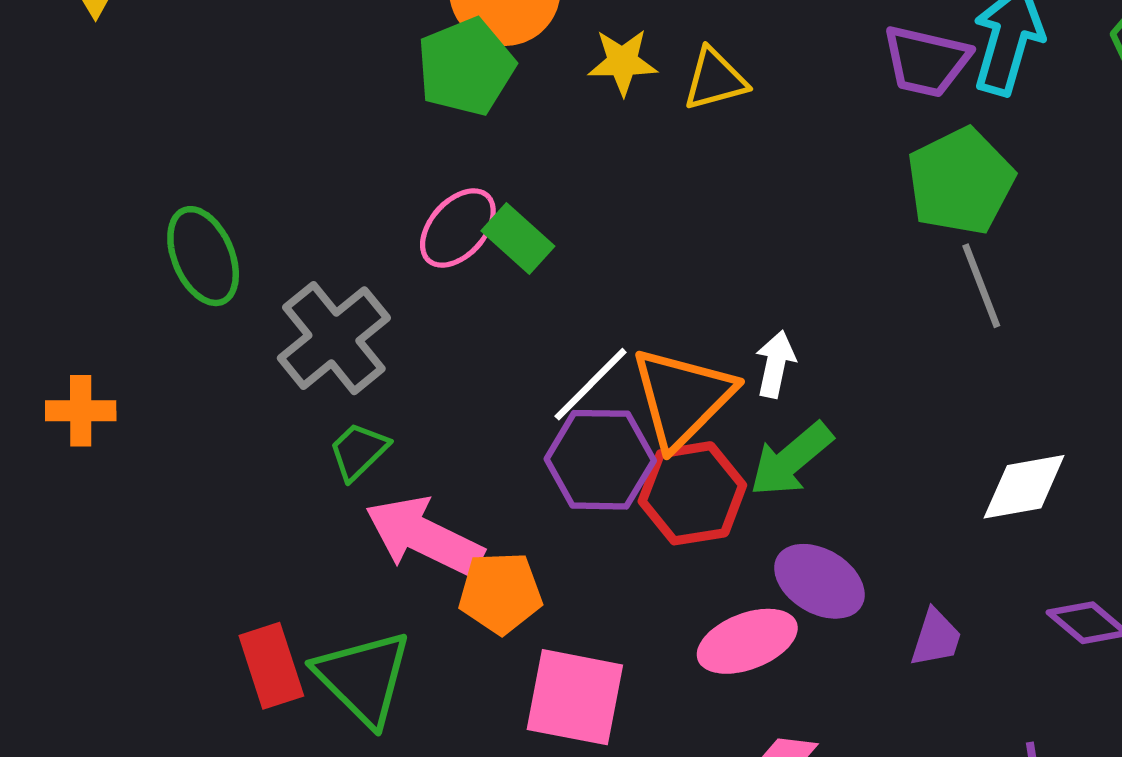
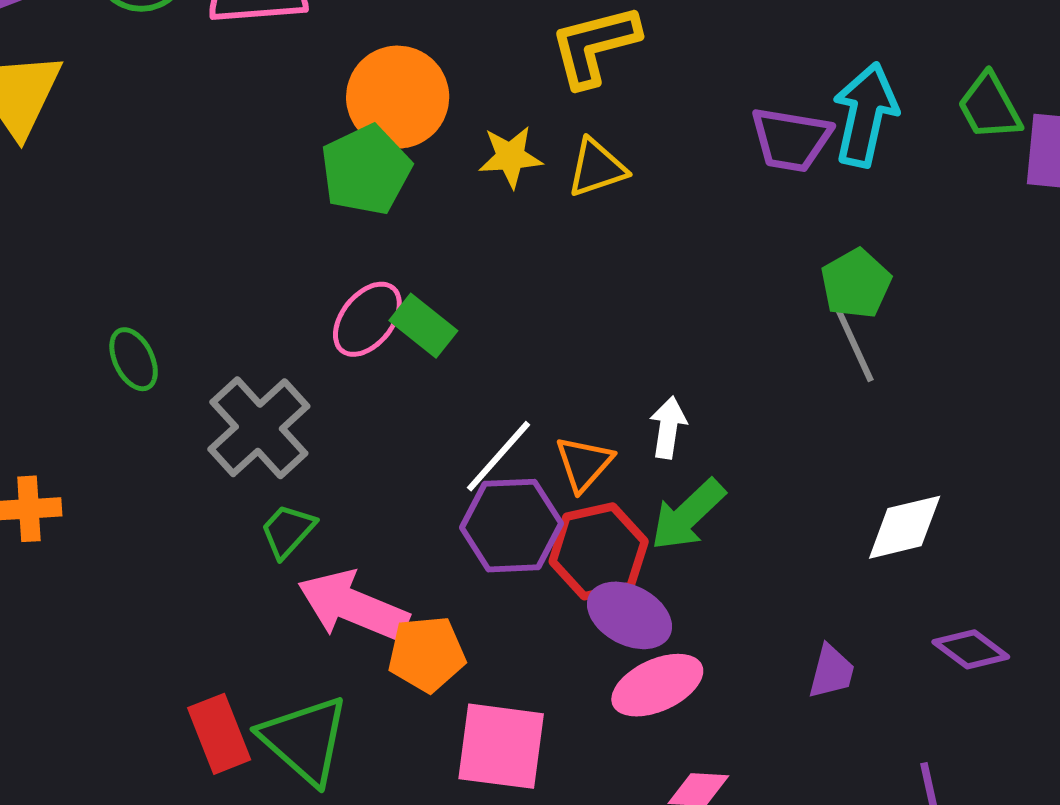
green pentagon: (960, 181) -> (856, 284), moved, size x0.7
green ellipse: (203, 256) -> (134, 359), size x0.7
orange triangle: (682, 397) -> (584, 464), size x0.6
purple ellipse: (819, 581) -> (629, 615), moved

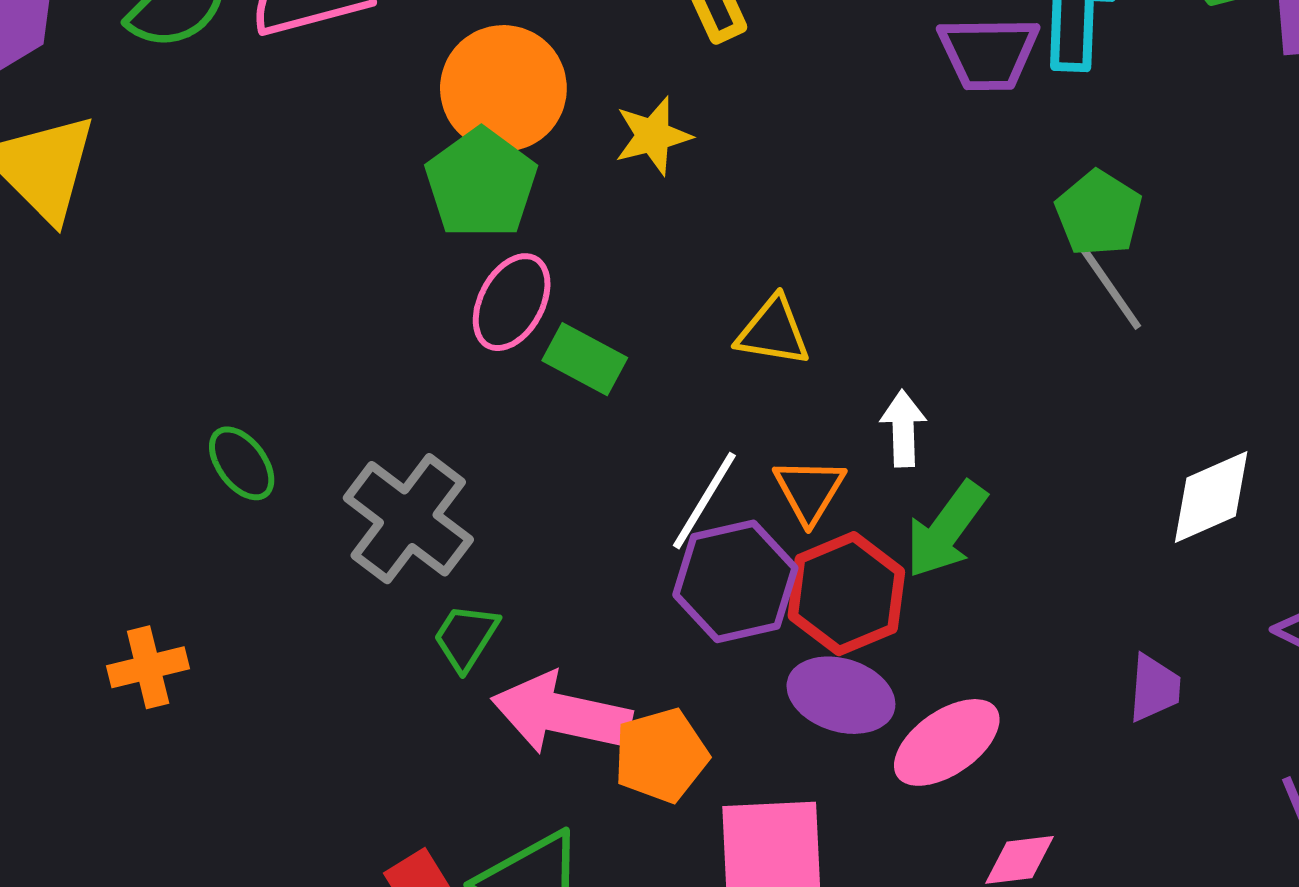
yellow triangle: (597, 168) -> (773, 332), moved, turned 38
pink ellipse: (367, 319) -> (512, 302), moved
purple ellipse: (629, 615) -> (841, 695), moved

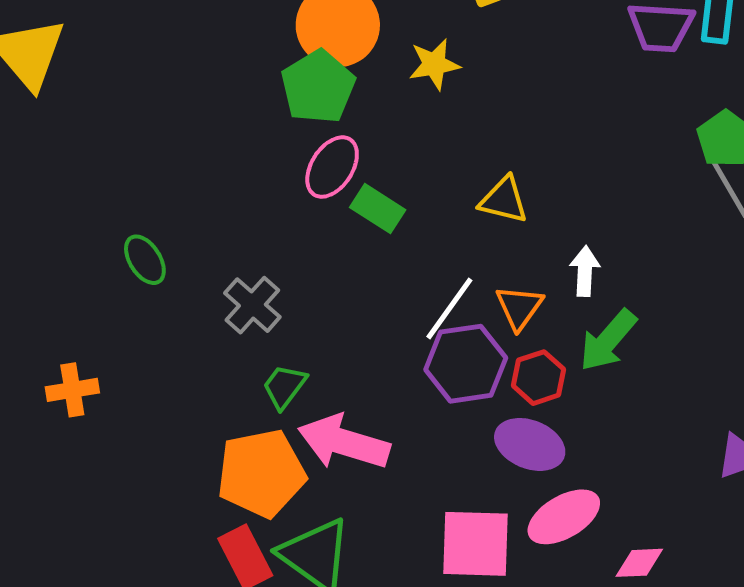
gray cross: (408, 519) -> (252, 305), size x0.7
red hexagon: (846, 594) -> (539, 378), size x0.7
pink ellipse: (947, 742) -> (564, 517), moved
orange pentagon: (661, 755) -> (261, 473), moved, size x1.4

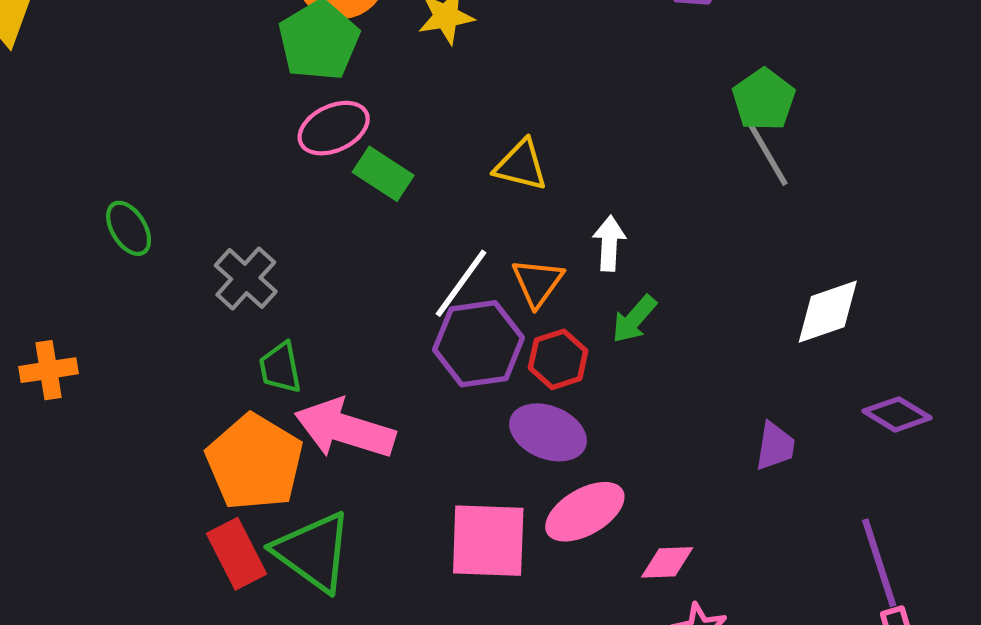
pink ellipse: (332, 167) -> (334, 128), turned 32
green arrow: (608, 340) -> (634, 319), size x0.7
green trapezoid: (284, 386) -> (280, 368), turned -48
orange pentagon: (261, 473) -> (255, 462), turned -30

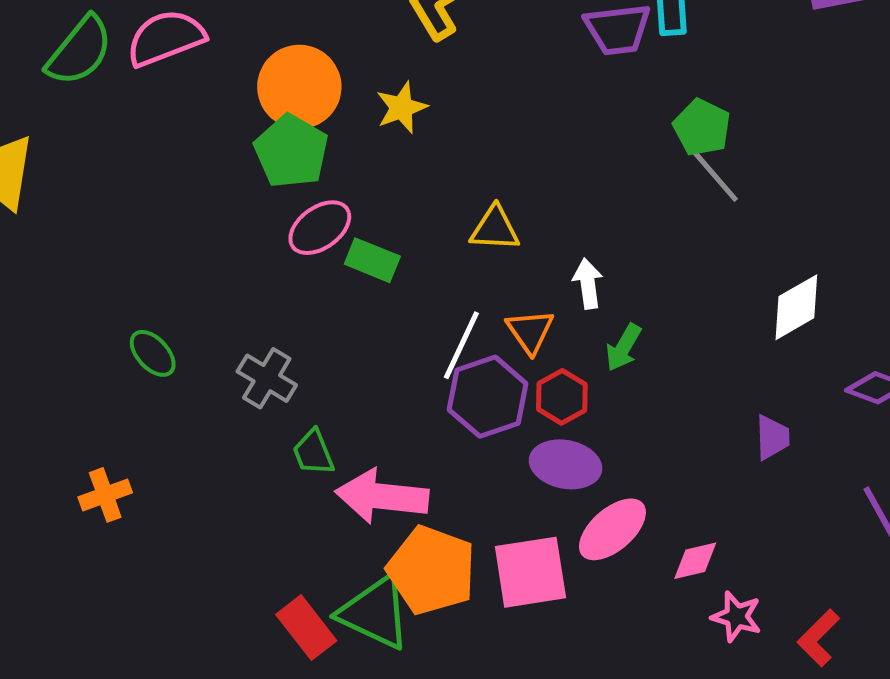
orange pentagon: (255, 462) -> (431, 570), moved

